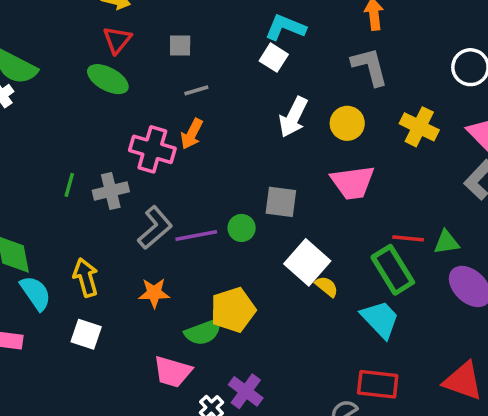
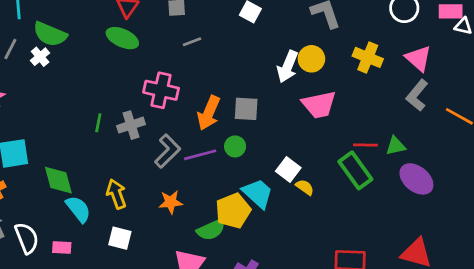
white arrow: (293, 117) -> (288, 67), moved
orange arrow: (192, 134) -> (209, 113), moved, size x1.4
gray square: (281, 202) -> (246, 109), moved
white square: (307, 262) -> (288, 170), size x0.7
cyan trapezoid: (380, 319) -> (258, 193), moved

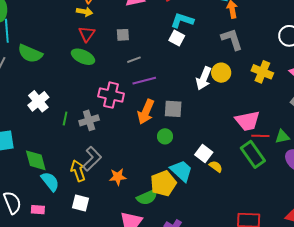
white cross: (40, 57) -> (38, 101), moved, size x1.5
pink trapezoid: (319, 105) -> (247, 121), moved
gray L-shape: (168, 151) -> (92, 159), moved
purple line: (200, 155) -> (144, 81), moved

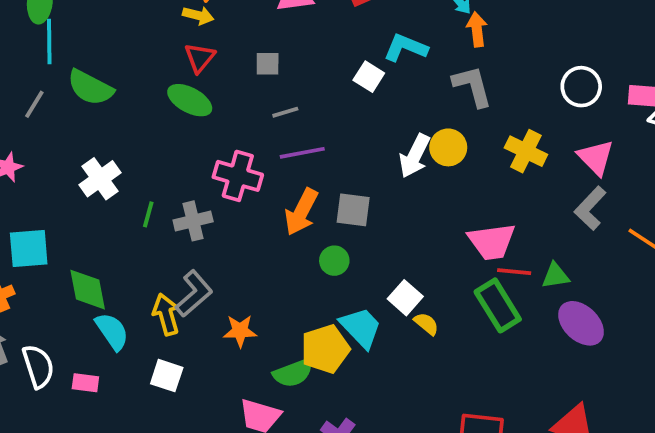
cyan L-shape: (182, 20) -> (405, 48), moved

